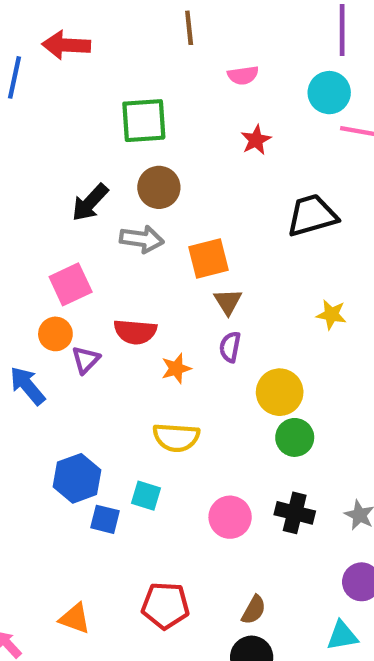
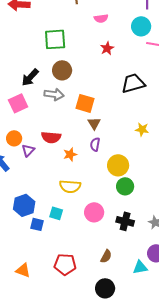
orange square: (208, 259) -> (85, 103), turned 30
pink square: (71, 284) -> (18, 103), moved
pink circle: (230, 517) -> (94, 212), moved
brown semicircle: (254, 610) -> (106, 256), moved
cyan triangle: (342, 636) -> (140, 267), moved

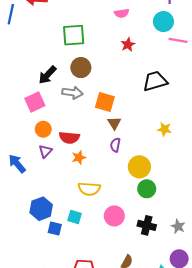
orange circle: (14, 138) -> (43, 129), moved
orange star: (70, 154) -> (79, 157), moved

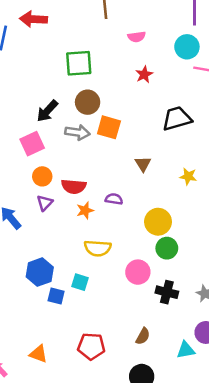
orange square: (105, 102) -> (109, 127), moved
brown triangle: (114, 123) -> (143, 164), moved
purple semicircle: (115, 145) -> (114, 199), moved, turned 88
pink circle: (114, 216) -> (138, 272), moved

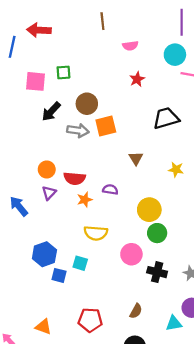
green square: (79, 63) -> (63, 72), moved, size x0.6
orange square: (109, 127) -> (106, 126), turned -30
pink square: (32, 144) -> (36, 81), moved, turned 30

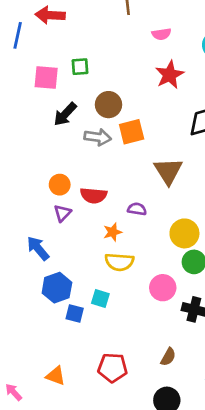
red star: (137, 79) -> (170, 75), size x1.5
brown triangle: (136, 158) -> (168, 171), size x1.6
orange star: (85, 200) -> (113, 232), moved
blue arrow: (19, 206) -> (38, 248), moved

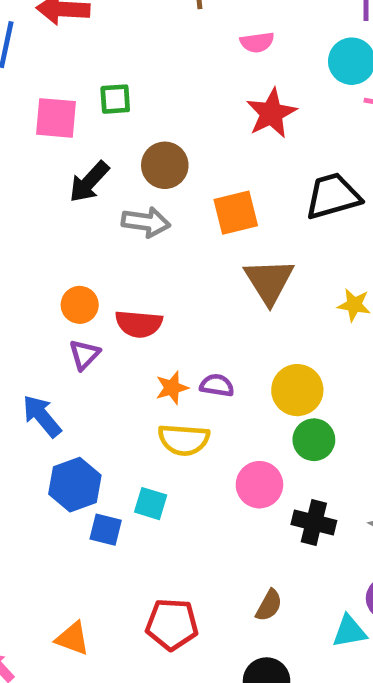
orange square: (132, 132) -> (236, 213), moved
purple semicircle: (137, 209) -> (217, 385), moved

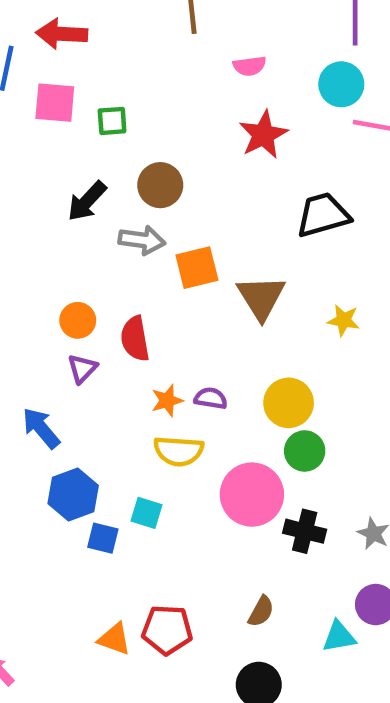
pink square: (56, 118) -> (55, 103), moved
orange square: (236, 213) -> (197, 268), moved
red semicircle: (139, 324) -> (135, 339), turned 75
pink circle: (259, 485) -> (252, 495), size x1.4
orange triangle: (73, 638) -> (114, 639), moved

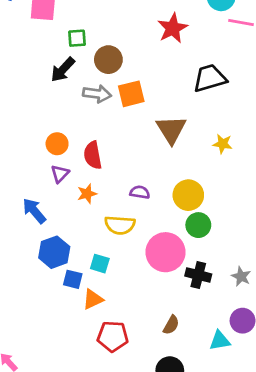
green square: (112, 121) -> (77, 38), moved
orange square: (197, 268) -> (131, 94), moved
orange star: (167, 401) -> (87, 194), moved
orange triangle: (114, 639) -> (93, 299), moved, turned -45

